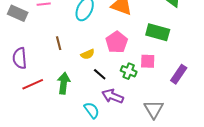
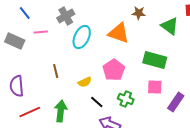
pink square: (148, 61) -> (155, 87), moved

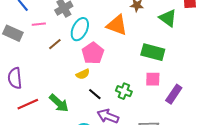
pink pentagon: (114, 70) -> (93, 53), moved
brown line: (56, 71) -> (55, 44), moved, turned 64
green arrow: (61, 111) -> (59, 103), turned 125

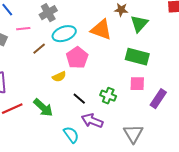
green triangle: (168, 18) -> (139, 24), moved, turned 36
cyan ellipse: (80, 29) -> (64, 34), turned 45
yellow semicircle: (83, 74) -> (59, 77), moved

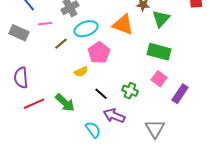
pink square: (137, 84) -> (159, 79), turned 35

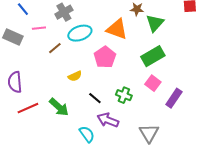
green rectangle: (159, 52) -> (153, 56), turned -45
pink pentagon: (99, 53) -> (105, 57), moved

